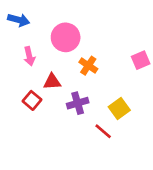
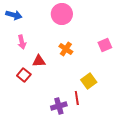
pink circle: (66, 37) -> (62, 14), moved
purple cross: (78, 103) -> (59, 106), moved
red line: (103, 131) -> (77, 98), turned 40

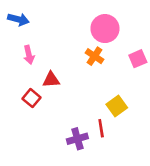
pink circle: (62, 14) -> (105, 29), moved
orange cross: (66, 49) -> (94, 56), moved

